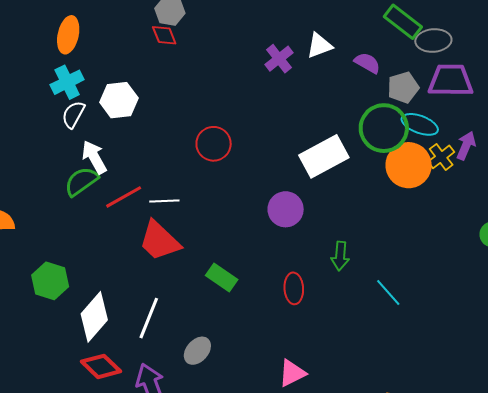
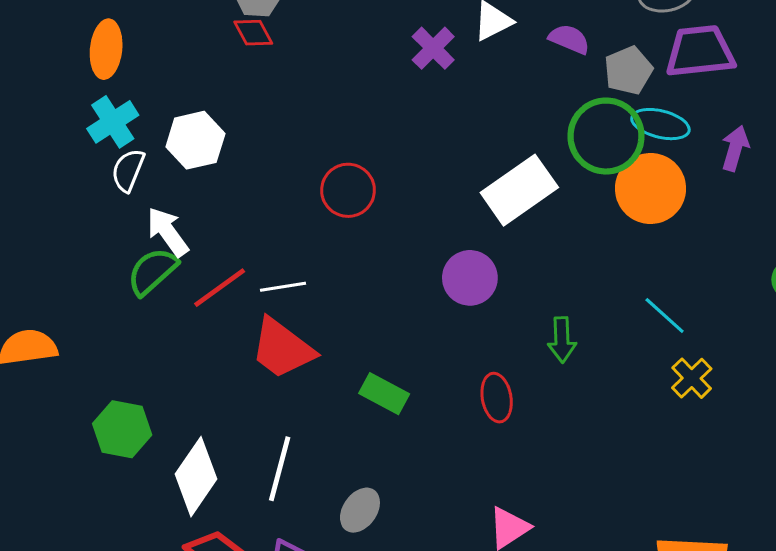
yellow cross: (441, 157) -> (692, 378), moved
cyan line: (388, 293) -> (665, 316), moved

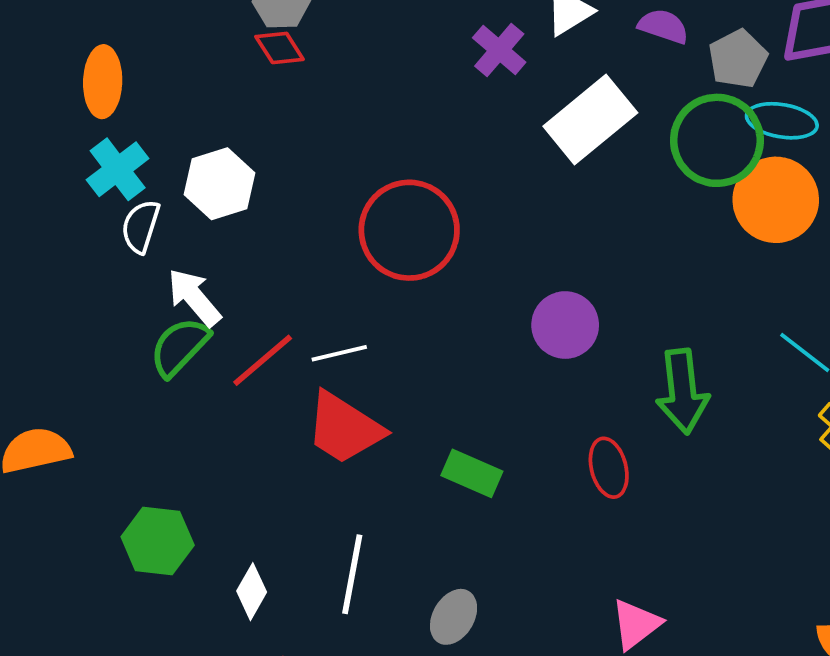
red circle: (348, 190) -> (409, 230), size x1.5
white rectangle: (519, 190) -> (590, 119), moved
green arrow: (562, 340) -> (682, 391), size x1.5
white diamond: (196, 477) -> (252, 592), size x0.6

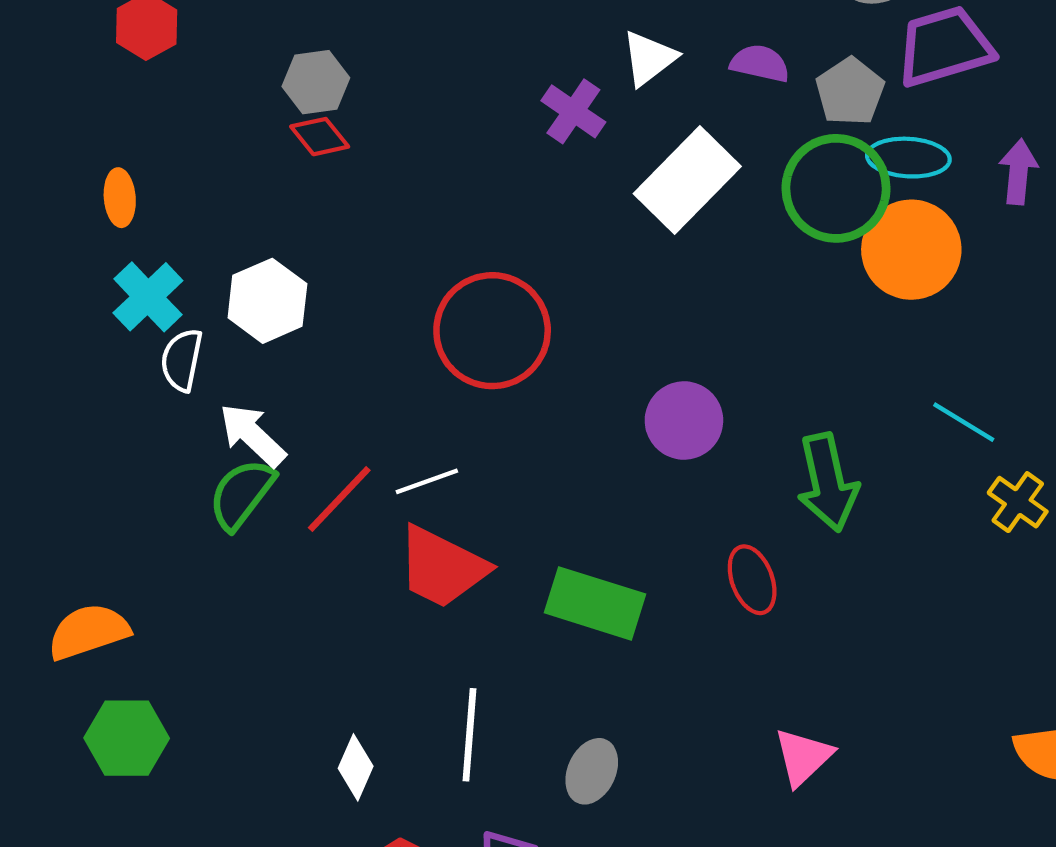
orange ellipse: (103, 82) -> (120, 198), size x0.7
green rectangle: (472, 473) -> (595, 603), size x1.4
green hexagon: (158, 541) -> (127, 738), moved

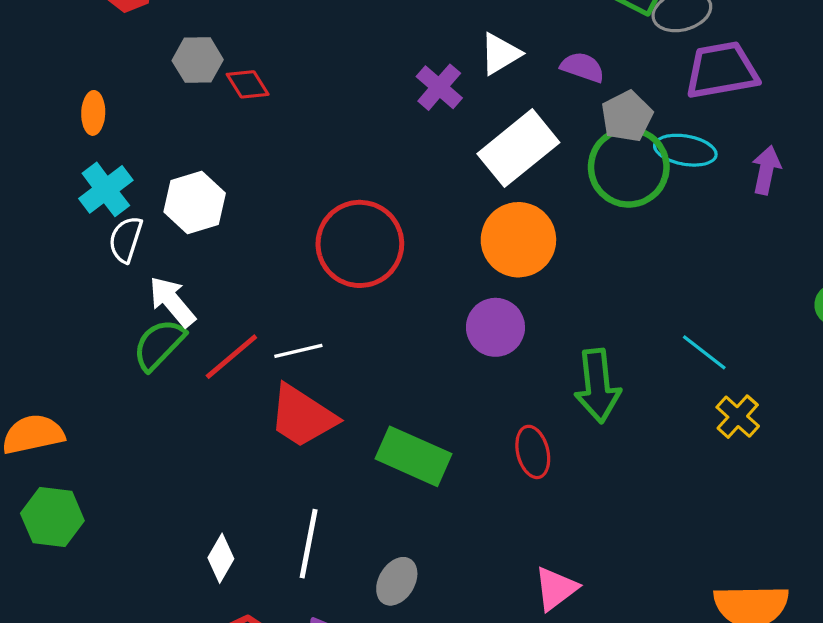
gray hexagon: (316, 82) -> (198, 60), moved
gray pentagon: (850, 92) -> (627, 116), moved
orange circle: (911, 250) -> (518, 240), moved

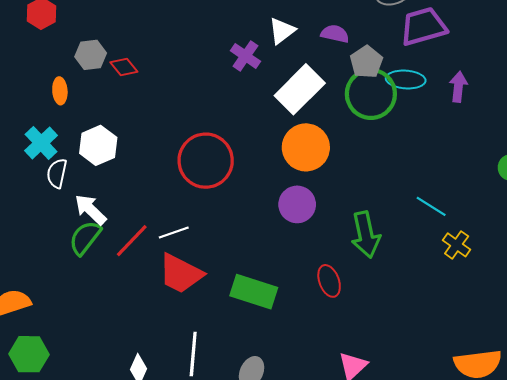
orange ellipse: (93, 113) -> (60, 91), moved

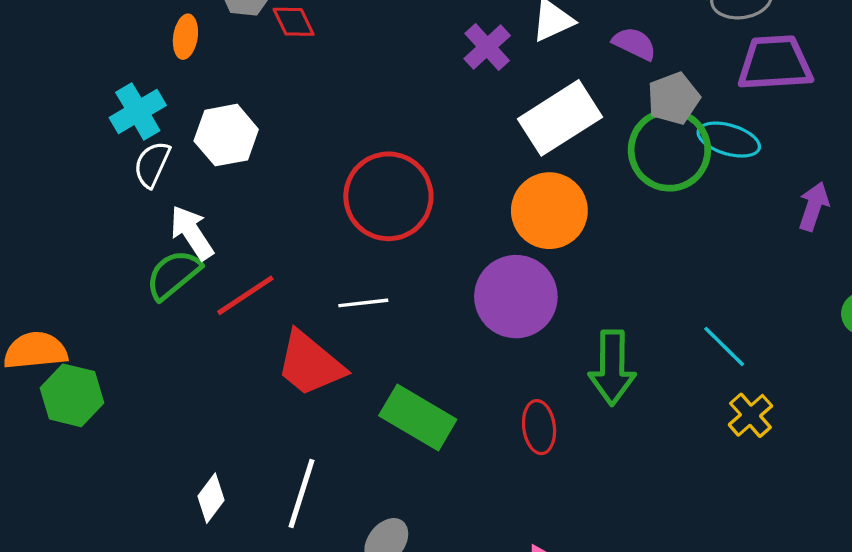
purple arrow: (458, 87) -> (814, 206), moved
purple circle: (297, 204) -> (516, 297), size x1.4
white line: (174, 233) -> (363, 303), moved
green hexagon: (29, 354) -> (72, 395), moved

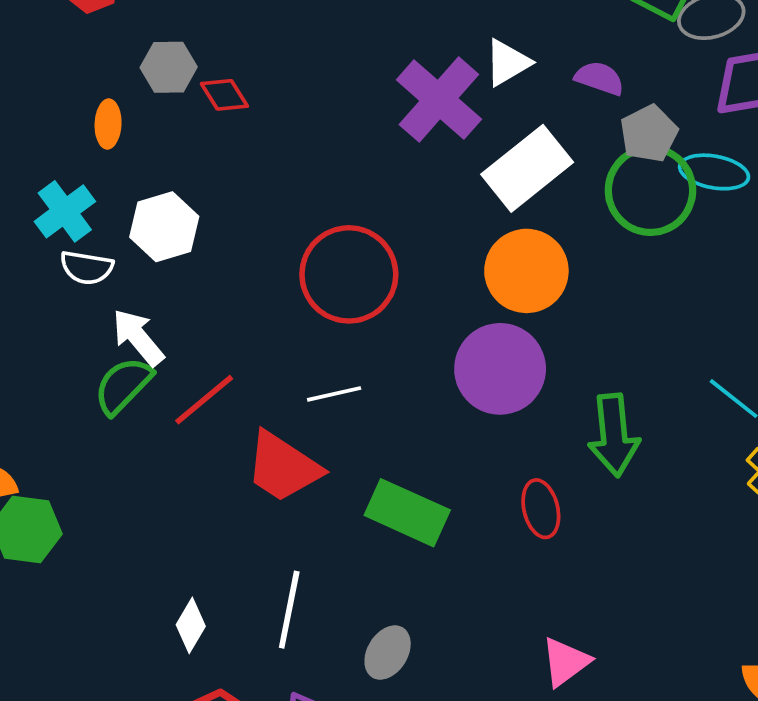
purple cross: (487, 47) -> (439, 100), size x1.6
white semicircle: (152, 164) -> (87, 268), turned -99

